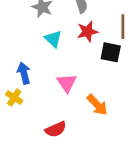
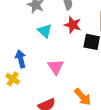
red star: (87, 32) -> (73, 25), turned 30
orange arrow: (97, 105) -> (83, 97), moved

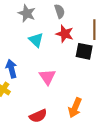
orange arrow: (83, 97) -> (75, 108), turned 66

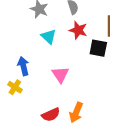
orange arrow: (75, 108) -> (76, 113), moved

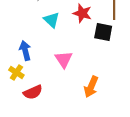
orange arrow: (76, 113) -> (91, 87), moved
red semicircle: (51, 115) -> (33, 92), moved

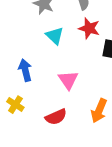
yellow cross: (16, 73) -> (15, 105), moved
red semicircle: (33, 92) -> (56, 117), moved

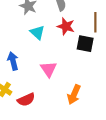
red semicircle: (56, 117) -> (26, 100), moved

